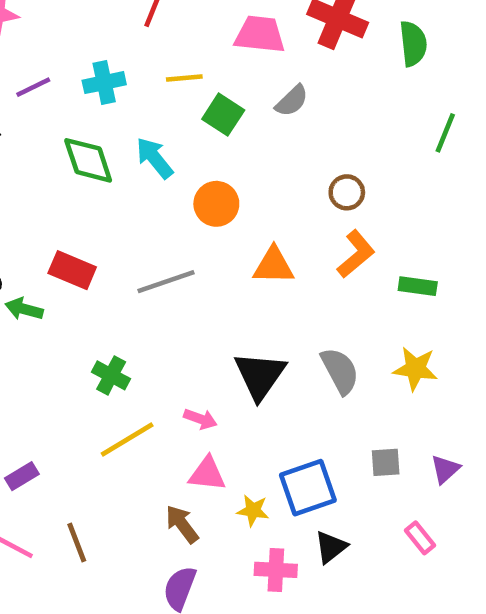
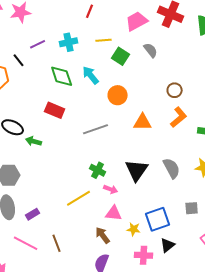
pink trapezoid: (260, 34) -> (137, 21), turned -35
gray semicircle: (292, 101) -> (151, 50), turned -84
red rectangle: (72, 270) -> (55, 110), moved
green cross: (111, 375) -> (98, 170), moved

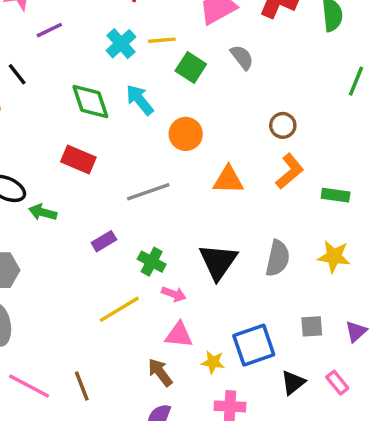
cyan cross: (69, 42) -> (121, 44), moved, turned -30
purple line: (38, 44) -> (49, 30), moved
gray semicircle: (172, 168) -> (278, 258), turned 40
purple rectangle: (33, 214) -> (104, 241), moved
black triangle: (168, 245) -> (293, 383), moved

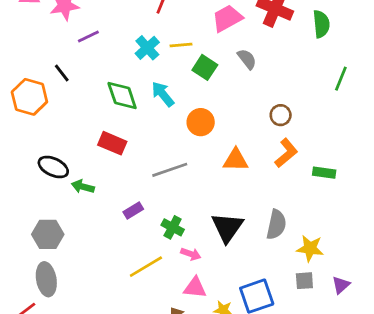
yellow star: (334, 257) -> (310, 248), moved

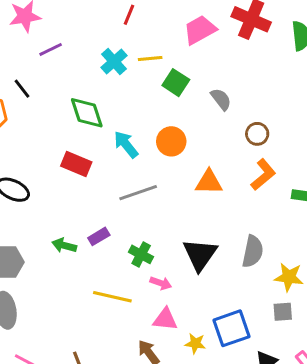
gray semicircle: (247, 59) -> (221, 99), moved
cyan arrow: (163, 94) -> (126, 144), moved
green arrow: (83, 187) -> (64, 245), moved
yellow line: (146, 267) -> (112, 297), turned 44

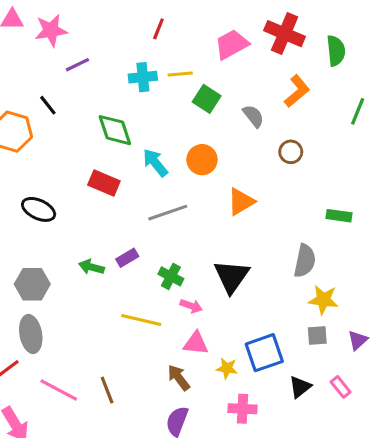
cyan cross: (114, 61) -> (143, 77), turned 36
orange L-shape: (263, 175) -> (297, 91), moved
orange triangle: (209, 182) -> (241, 202), turned -32
gray semicircle: (253, 251) -> (305, 261), moved

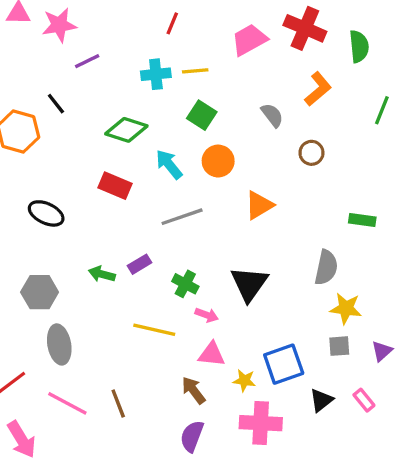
green square: (207, 99) -> (202, 115), moved
green diamond: (115, 130) -> (126, 130), turned -54
gray ellipse: (31, 334) -> (59, 344), moved
pink cross: (242, 409) -> (261, 423), size x1.4

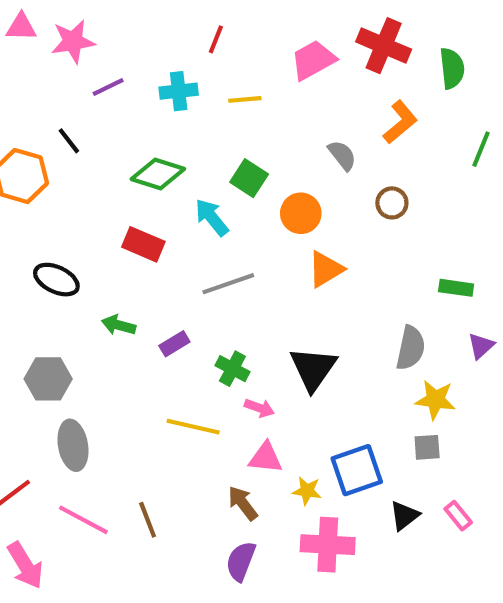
cyan cross: (156, 74) -> (179, 91), moved
green square: (202, 115) -> (249, 178), moved
orange circle: (218, 161) -> (301, 213), moved
green arrow: (102, 274) -> (119, 325), moved
purple triangle: (382, 351) -> (481, 346), moved

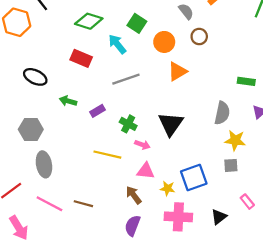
brown circle: (392, 203) -> (199, 36), moved
black triangle: (404, 516) -> (219, 217), moved
brown line: (148, 520) -> (83, 204), turned -54

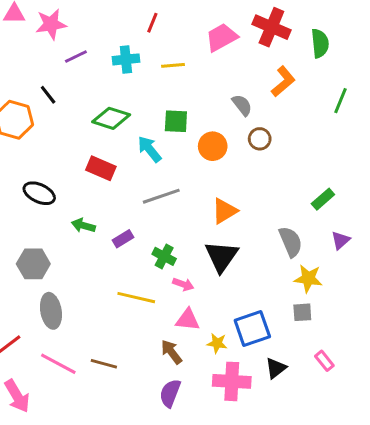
green square: (137, 23) -> (176, 121), turned -30
orange triangle: (177, 71) -> (224, 211), moved
green rectangle: (246, 81) -> (323, 199), turned -49
gray semicircle: (222, 113) -> (291, 242), turned -35
black triangle: (219, 217) -> (276, 368), moved

